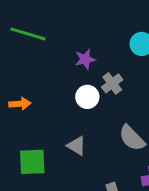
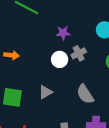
gray triangle: (77, 146) -> (45, 92), turned 48

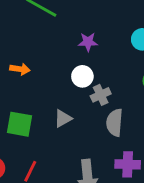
gray cross: (79, 53) -> (101, 95), moved
gray semicircle: (85, 94) -> (115, 123), turned 36

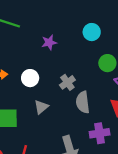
white circle: (82, 76) -> (30, 78), moved

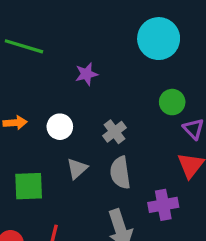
cyan circle: (92, 32) -> (159, 39), moved, size x1.6
gray semicircle: (83, 102) -> (120, 173), moved

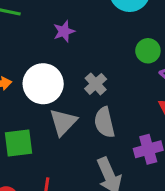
white circle: (60, 127) -> (43, 84), size x1.6
gray triangle: (77, 169) -> (63, 122), size x1.4

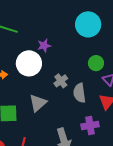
white circle: (43, 84) -> (29, 63), moved
gray semicircle: (104, 122) -> (79, 93), moved

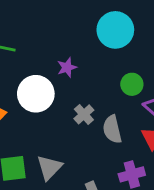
purple star: (44, 46) -> (67, 67), moved
gray triangle: (38, 103) -> (49, 167), moved

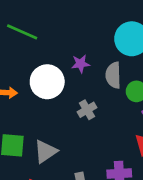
gray semicircle: (112, 129) -> (113, 75), moved

